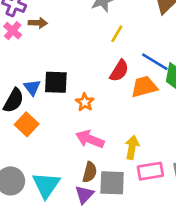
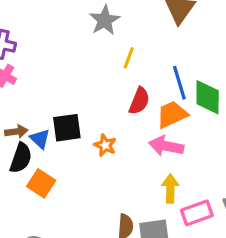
brown arrow: (38, 23) -> (16, 132), moved
blue line: (155, 62) -> (179, 83), turned 52
pink arrow: (90, 139) -> (166, 146), moved

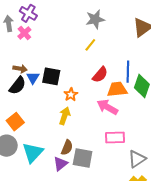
yellow line: (129, 58) -> (90, 45), moved
orange square: (41, 183) -> (15, 122), moved
yellow arrow: (170, 189) -> (65, 116), moved
pink rectangle: (197, 213) -> (115, 138), moved

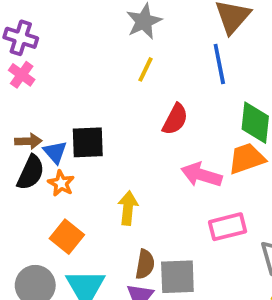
blue line: (128, 72) -> (219, 64), moved
orange trapezoid: (117, 89) -> (247, 158), moved
orange star: (71, 95) -> (61, 183), moved
orange square: (15, 122) -> (67, 237), moved

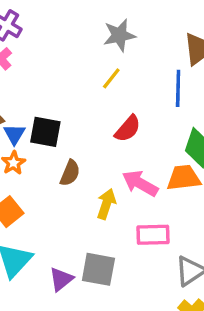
yellow arrow: (128, 208) -> (106, 204), moved
brown semicircle: (145, 264) -> (70, 173), moved

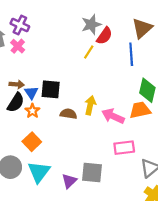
red semicircle: (128, 129) -> (104, 36), moved
brown semicircle: (70, 173) -> (68, 114), turned -98
yellow arrow: (106, 204) -> (90, 105), moved

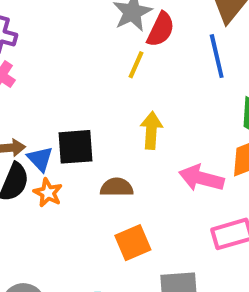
yellow arrow: (90, 105) -> (151, 130), moved
orange square: (32, 142) -> (133, 243), moved, turned 30

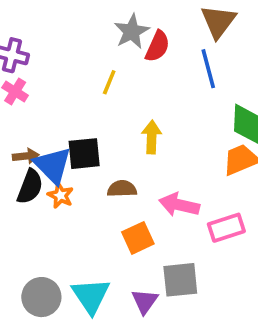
yellow line: (136, 65) -> (109, 82), moved
blue triangle: (40, 159) -> (53, 165), size x1.6
pink arrow: (201, 178) -> (179, 205), moved

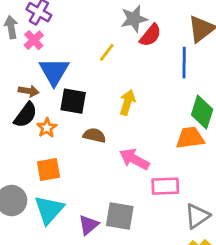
blue triangle: (53, 165) -> (54, 71), moved
orange square: (138, 238) -> (49, 170), moved

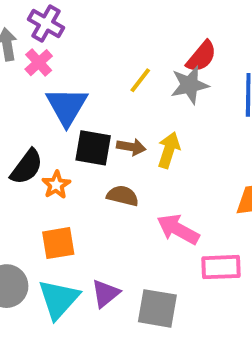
gray star: (134, 19) -> (190, 85), moved
brown arrow: (29, 91) -> (131, 147), moved
purple triangle: (89, 225) -> (105, 293), moved

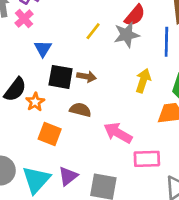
blue triangle: (67, 106) -> (43, 49), size x0.6
yellow arrow: (169, 150) -> (143, 81), moved
orange square: (58, 243) -> (50, 134), moved, turned 30

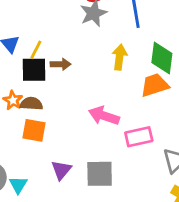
yellow line: (93, 31) -> (36, 50), moved
brown semicircle: (80, 110) -> (31, 104), moved
cyan triangle: (36, 180) -> (18, 185), moved, size x0.6

